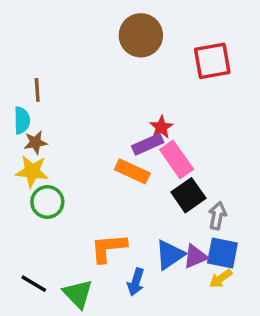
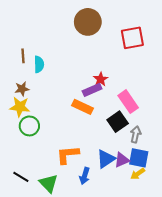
cyan semicircle: (22, 120) -> (39, 64), moved
pink rectangle: (177, 159) -> (128, 102), moved

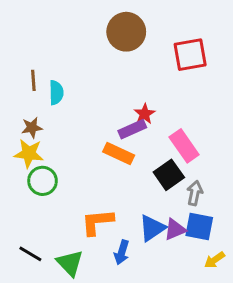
yellow arrow: (138, 174) -> (214, 260), moved

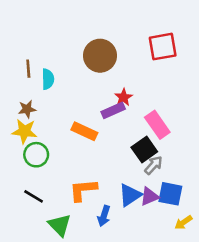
brown circle: (126, 32) -> (100, 56), moved
orange rectangle: (119, 153) -> (84, 131), moved
gray arrow: (195, 193) -> (153, 165), moved, turned 30
black line: (30, 254) -> (34, 196), moved

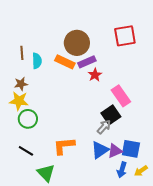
purple rectangle: (113, 110) -> (87, 62), moved
orange rectangle: (84, 131) -> (65, 62), moved
gray arrow: (153, 165) -> (104, 127), moved
blue arrow: (104, 216) -> (122, 170), moved

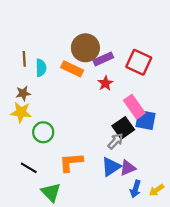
red square: (125, 36) -> (139, 62), moved, turned 35
purple rectangle: (87, 62) -> (103, 59), moved
green circle: (28, 119) -> (43, 132), moved
blue square: (131, 149) -> (145, 120), moved

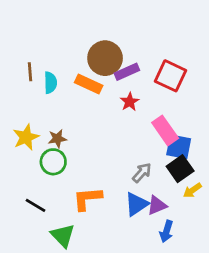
brown star: (23, 93) -> (57, 139), moved
yellow star: (21, 112) -> (26, 137), turned -30
black square: (123, 128) -> (180, 169), moved
yellow arrow: (157, 190) -> (192, 190), moved

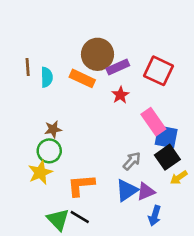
yellow star: (26, 137) -> (40, 172), moved
black line: (35, 205) -> (80, 217), moved

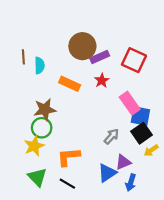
orange rectangle: (82, 78) -> (70, 84), moved
brown star: (53, 129) -> (45, 110), size x1.5
blue triangle: (127, 190) -> (107, 173), moved
green triangle: (58, 219) -> (37, 177), moved

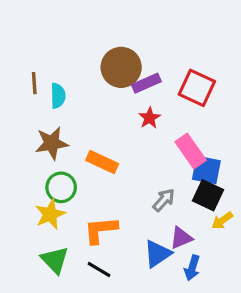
orange rectangle: (70, 84) -> (102, 162), moved
brown star: (45, 110) -> (52, 143), moved
black square: (141, 133) -> (208, 195), turned -30

